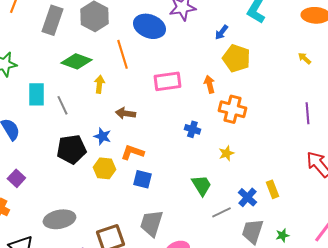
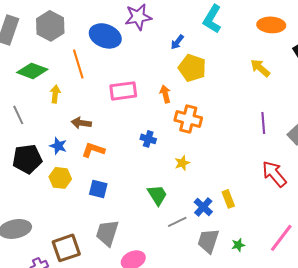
yellow arrow: (304, 58) -> (260, 68), size x1.5
orange L-shape: (132, 152) -> (93, 150), moved

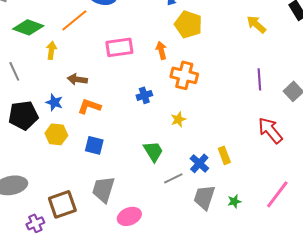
orange line: (78, 64) -> (74, 20), turned 68
blue cross: (148, 139) -> (144, 95), turned -35

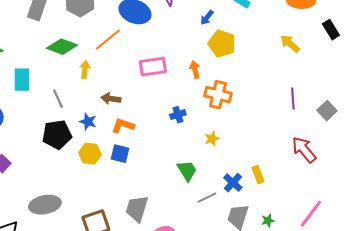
gray line: (14, 71) -> (58, 99), moved
blue square: (94, 145) -> (120, 154), moved

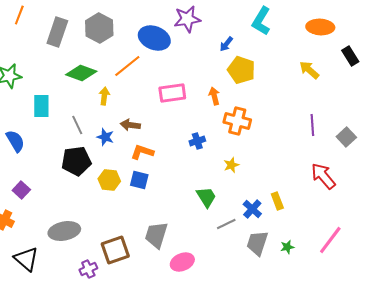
blue star: (88, 122) -> (105, 137), moved

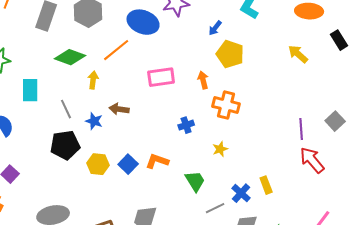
purple line: (312, 125) -> (301, 129), moved
orange L-shape: (142, 152) -> (157, 161), moved
blue square: (139, 180) -> (128, 164), turned 30

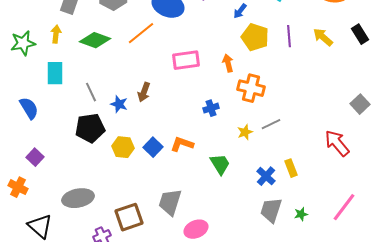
black rectangle: (339, 40) -> (360, 34), moved
yellow arrow: (93, 80) -> (56, 34), moved
brown arrow: (119, 109) -> (144, 92), turned -78
purple line: (301, 129) -> (289, 36), moved
gray line: (215, 208) -> (271, 124), moved

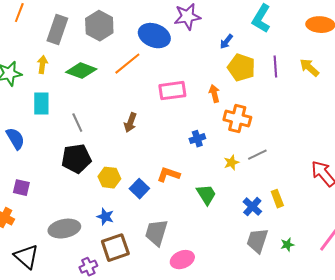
blue star: (119, 104) -> (105, 217), moved
blue square: (153, 147) -> (139, 189), moved
purple square: (35, 157) -> (21, 188), turned -30

